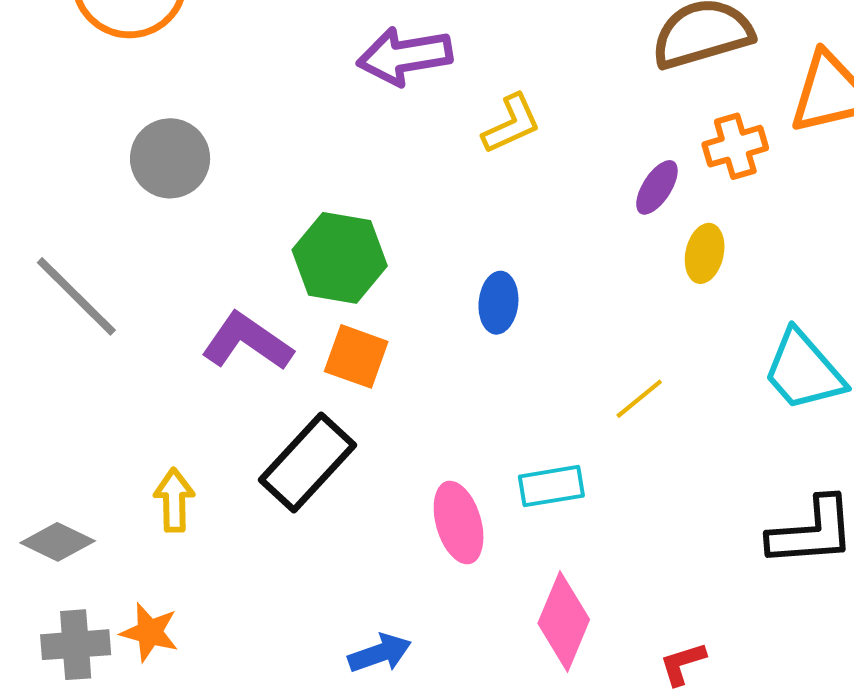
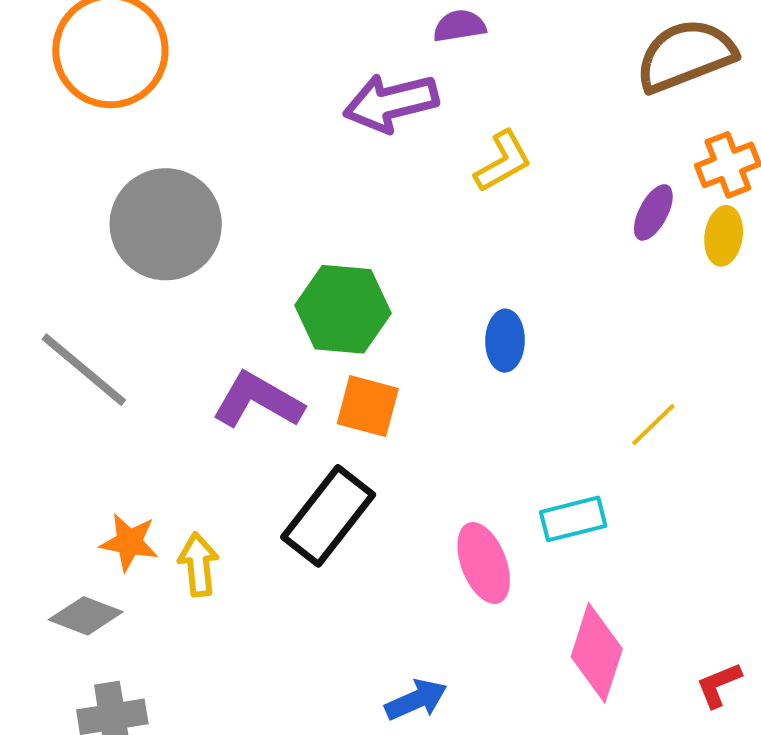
gray circle: (170, 158) -> (166, 224), size x1.4
yellow ellipse: (705, 253) -> (724, 236), moved
orange star: (150, 632) -> (129, 542), moved

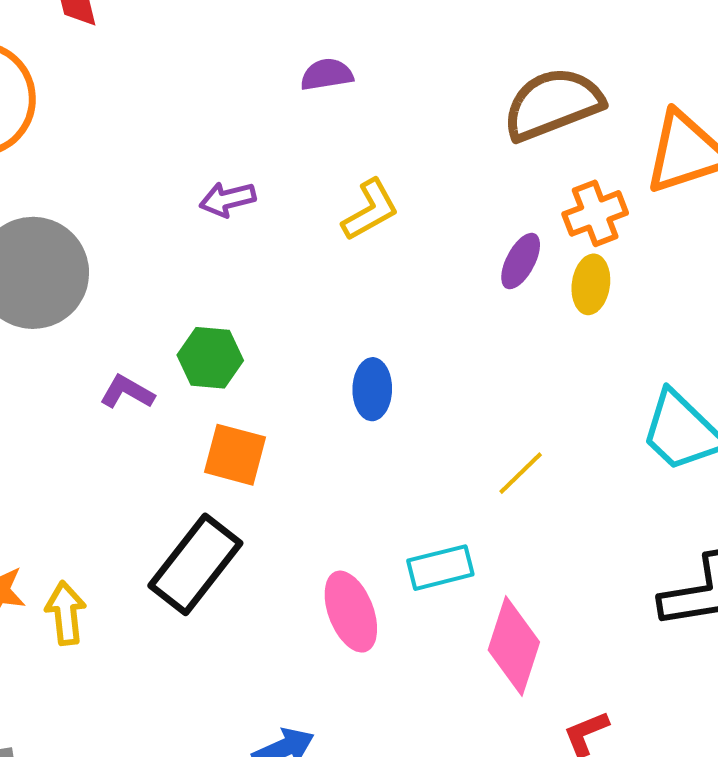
purple arrow: (391, 103) -> (228, 199), moved, size x0.6
green hexagon: (343, 309) -> (210, 358), size x0.7
purple L-shape: (258, 400) -> (127, 392), moved, size x0.6
pink diamond: (597, 653) -> (514, 646), moved

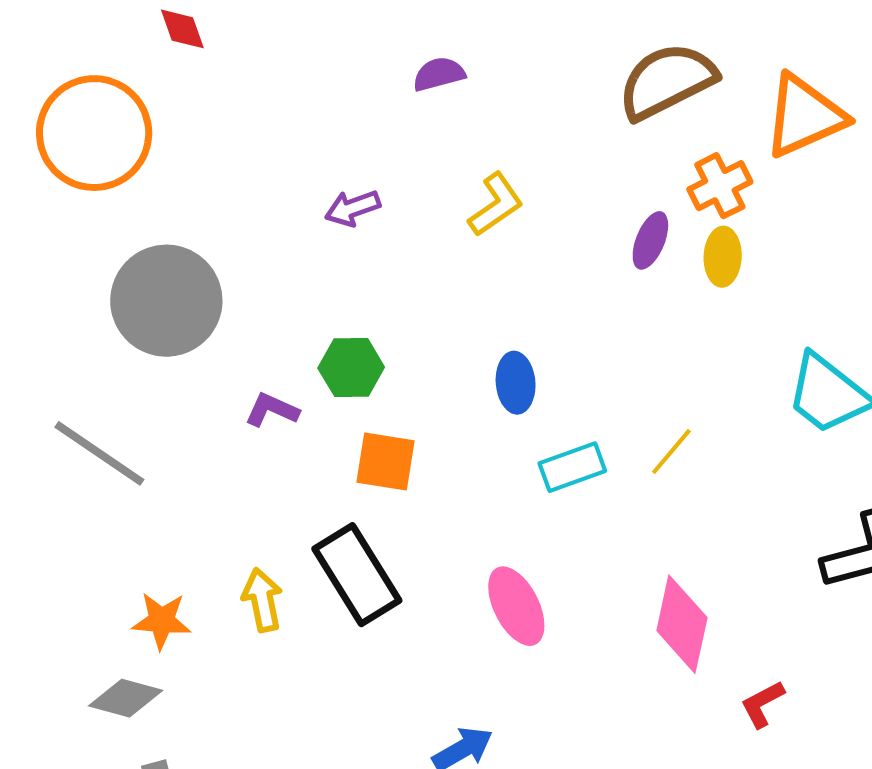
black rectangle: (195, 564) -> (357, 575), turned -64
cyan rectangle: (440, 568) -> (572, 467), moved
yellow arrow: (66, 613) -> (262, 600), moved

